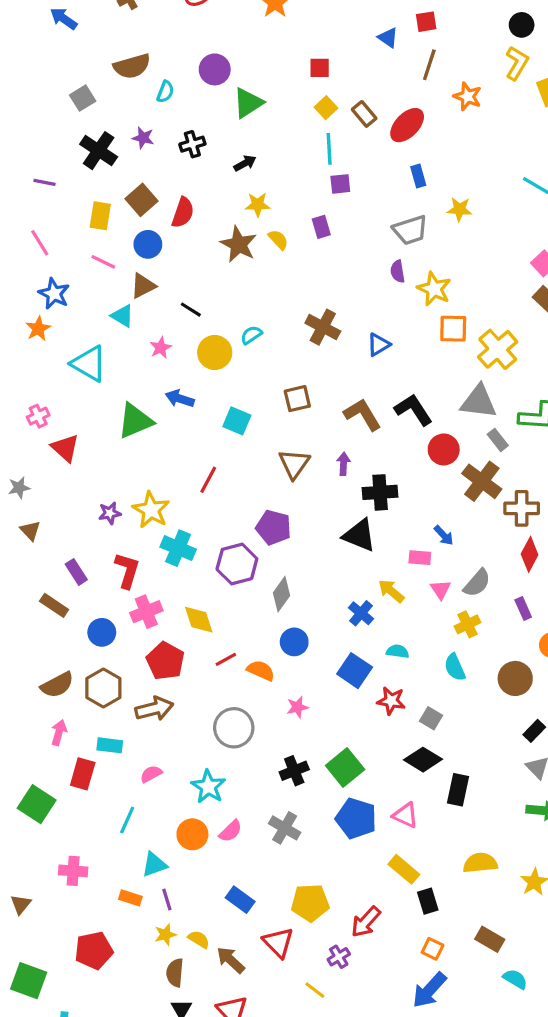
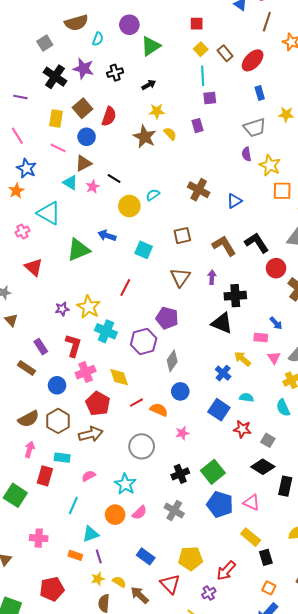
purple star: (143, 138) -> (84, 69), size x1.5
pink star: (161, 348) -> (93, 187), moved
pink cross: (38, 416) -> (22, 231), moved

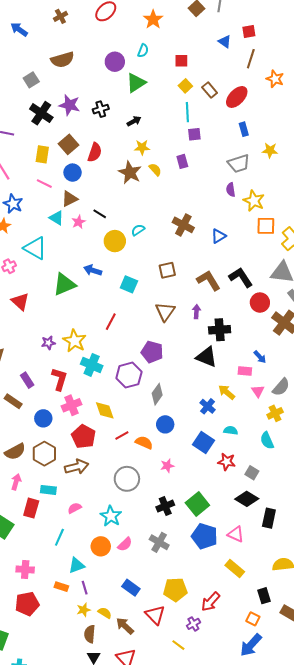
cyan semicircle: (98, 39) -> (143, 51), moved
black rectangle: (266, 557) -> (264, 596), moved
red pentagon: (52, 589) -> (27, 604), moved

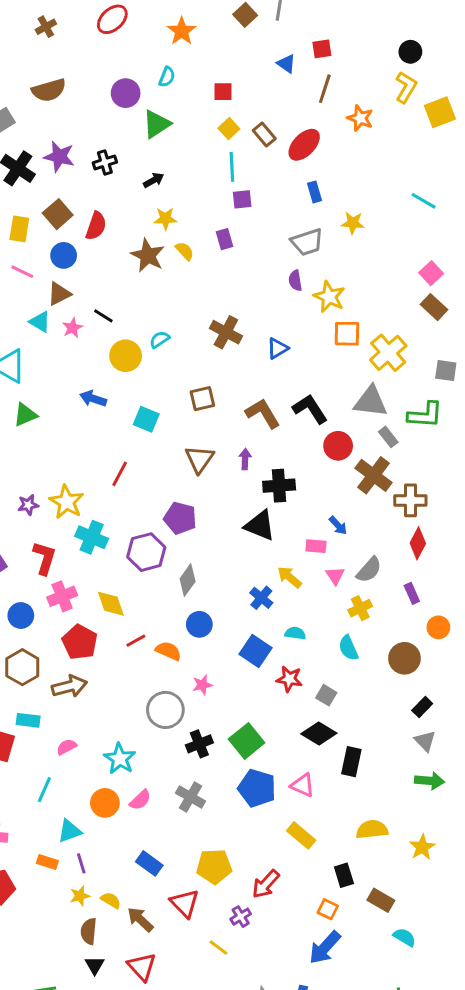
green triangle: (64, 284) -> (25, 415), moved, size x0.7
gray circle: (127, 479) -> (165, 710), moved

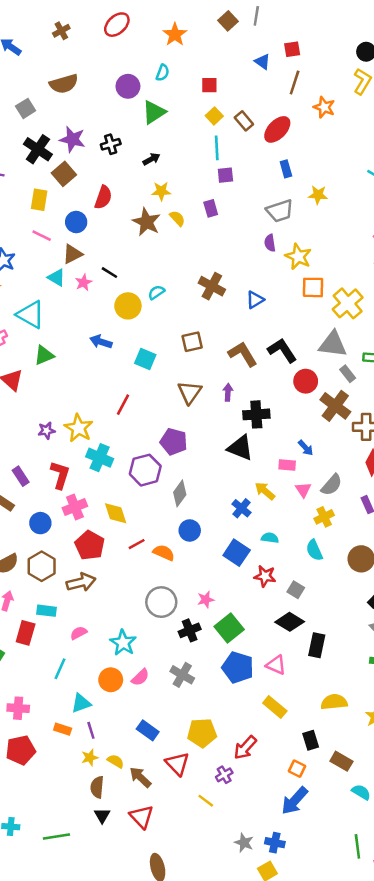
brown square: (58, 214) -> (64, 174), moved
pink star: (202, 685) -> (206, 600), moved

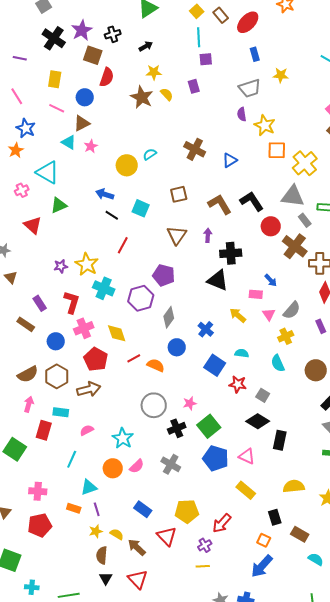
purple star: (72, 139) -> (82, 30), turned 30
brown square: (64, 174) -> (93, 55), moved, turned -30
black line: (109, 273) -> (112, 215), moved
blue cross: (241, 508) -> (206, 329), moved
yellow line: (206, 801) -> (203, 566), moved, turned -40

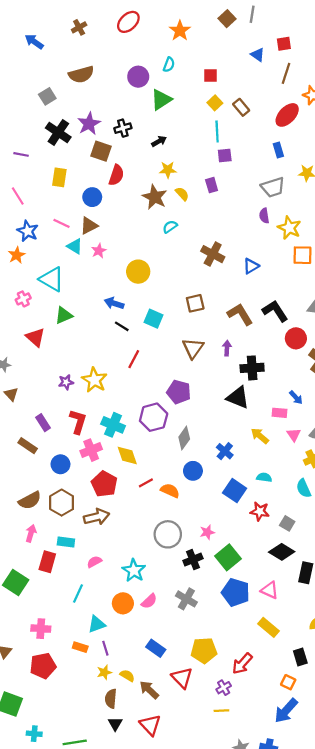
red ellipse: (248, 22) -> (287, 115), moved
pink line: (57, 108) -> (62, 223), moved
cyan semicircle: (150, 154) -> (170, 227), moved
cyan cross: (104, 288) -> (113, 425), moved

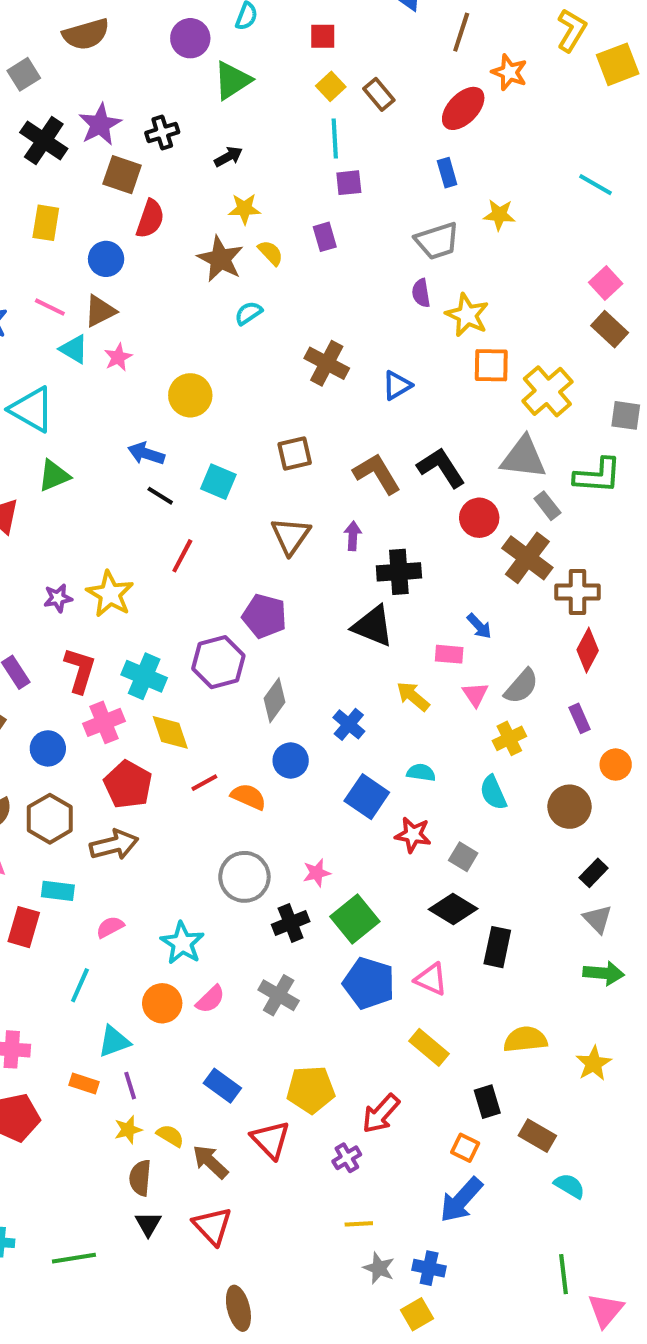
yellow line: (221, 711) -> (359, 1224), moved

